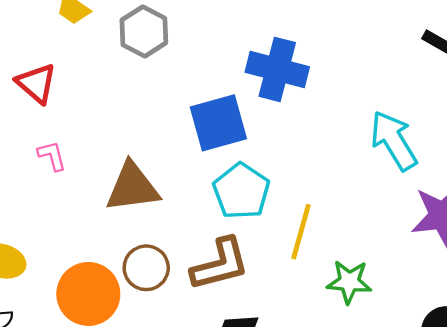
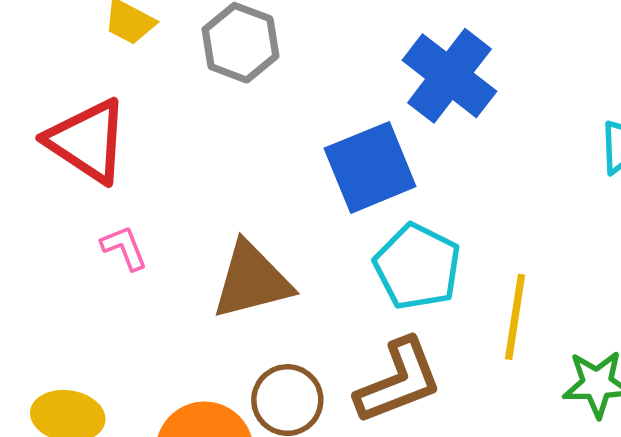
blue cross: (277, 69) -> (449, 76), turned 30
red triangle: (36, 83) -> (87, 141), size x1.4

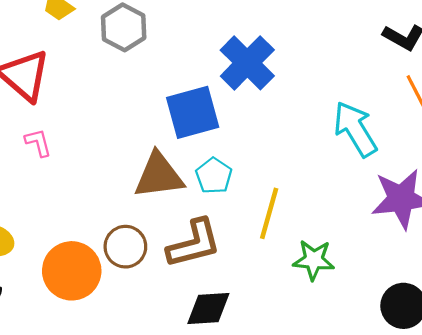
cyan pentagon: (417, 267) -> (214, 176), size x0.7
brown triangle: (252, 281) -> (159, 176), moved

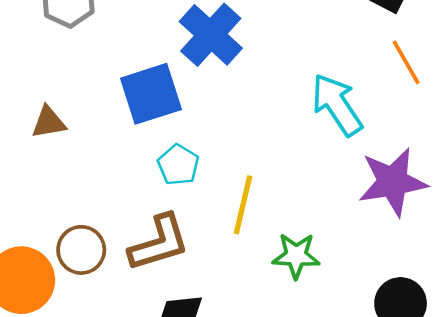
brown triangle: (159, 176) -> (49, 122), moved, size x0.6

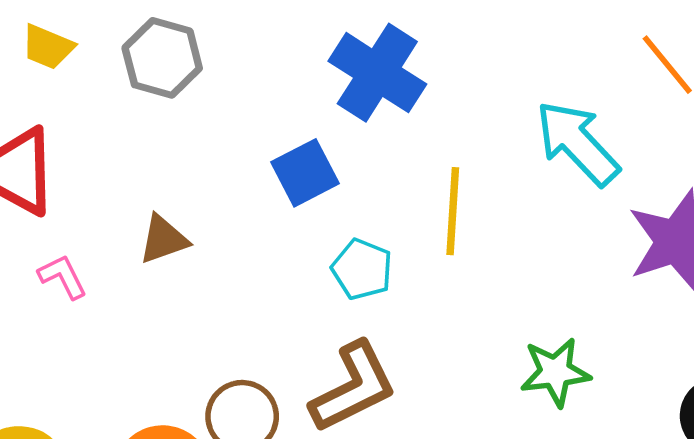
blue square: (151, 94) -> (305, 173), size x0.7
yellow line: (243, 205) -> (453, 211), moved

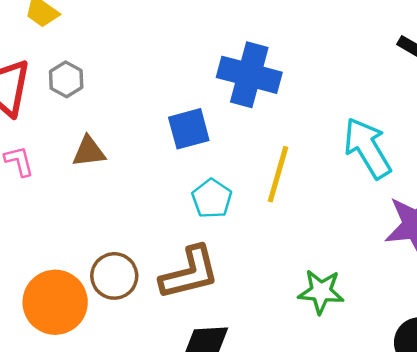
gray hexagon: (162, 58) -> (66, 79), moved, size x0.7
blue cross: (377, 73) -> (249, 75), turned -30

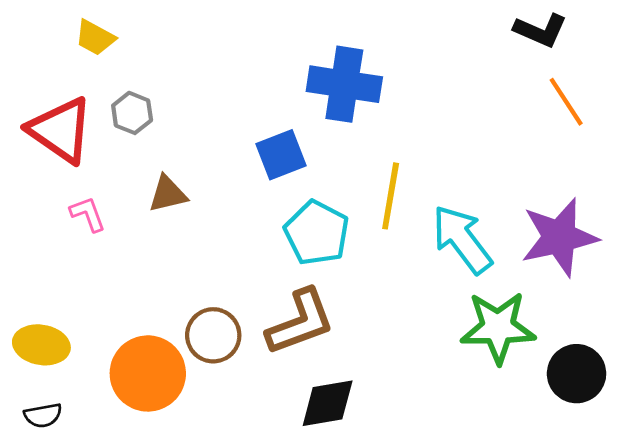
cyan arrow: (367, 148) -> (462, 239), moved
cyan pentagon: (212, 199) -> (317, 233), size x1.4
green star: (321, 292) -> (498, 327), moved, size x1.4

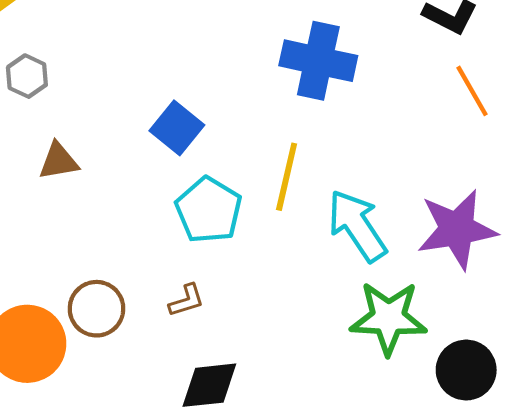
blue cross: (344, 84) -> (318, 61), moved
blue square: (281, 155) -> (177, 128), turned -33
brown L-shape: (300, 322) -> (187, 300), size x0.5

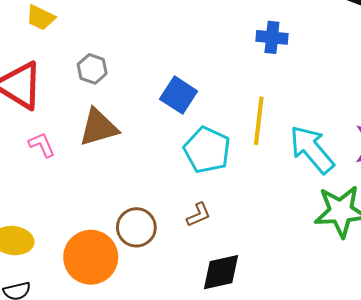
blue cross: (318, 61) -> (272, 37), size x0.6
gray hexagon: (27, 76) -> (92, 69), moved
brown triangle: (58, 161) -> (98, 127), size x1.4

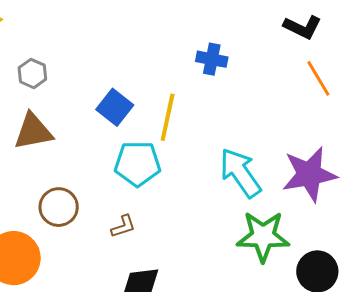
yellow line: (259, 121) -> (168, 117), moved
cyan pentagon: (207, 150) -> (138, 164), turned -30
brown circle: (136, 227) -> (59, 207), moved

